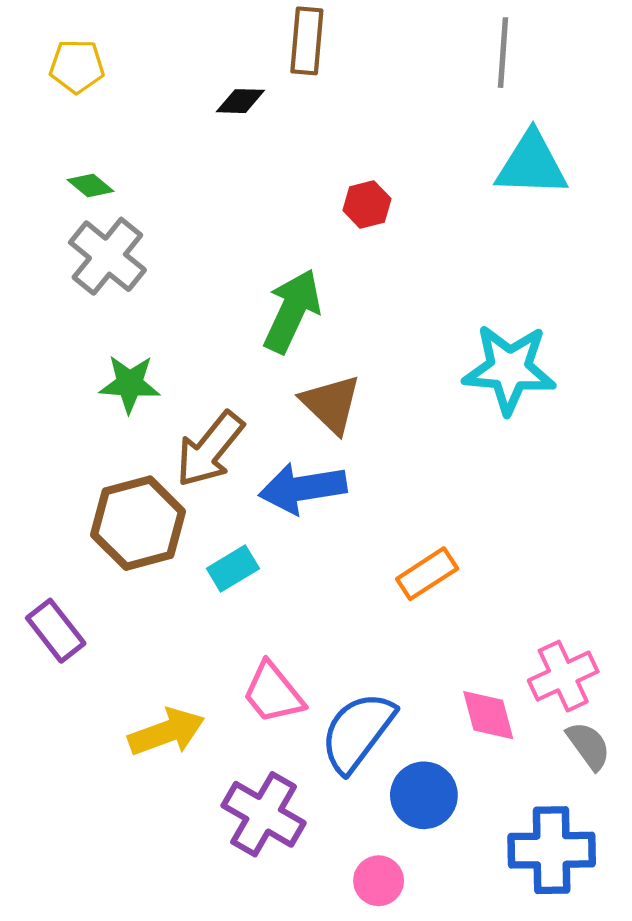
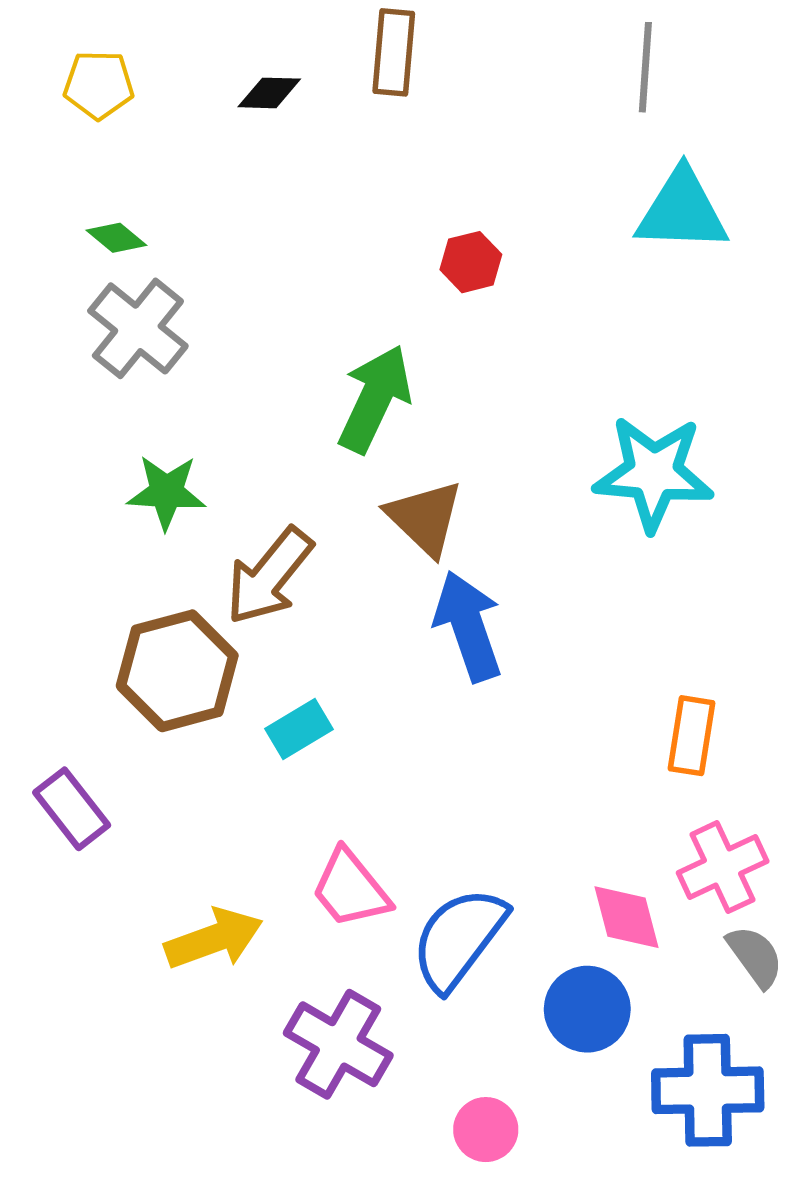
black diamond: (240, 101) -> (269, 93), moved
blue arrow: (303, 488) -> (468, 626), moved, turned 80
orange rectangle: (427, 574) -> (691, 736), moved, turned -48
blue circle: (424, 795) -> (587, 1009), moved

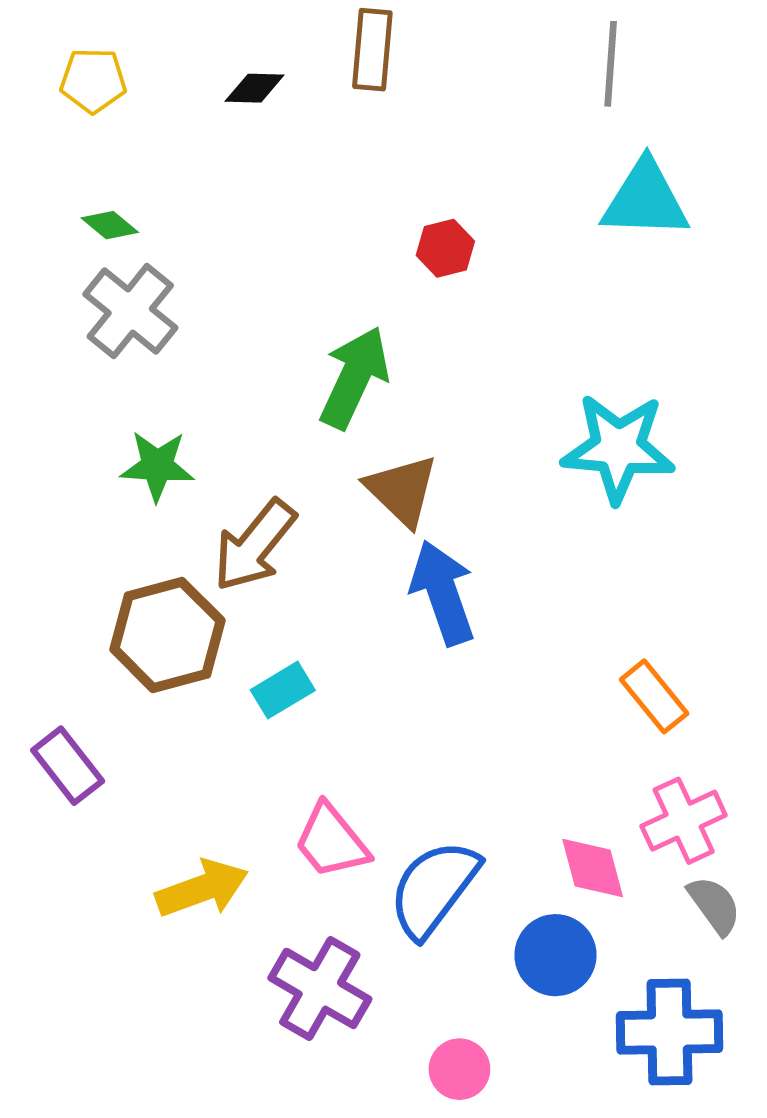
orange rectangle: (691, 736) -> (654, 696), turned -48

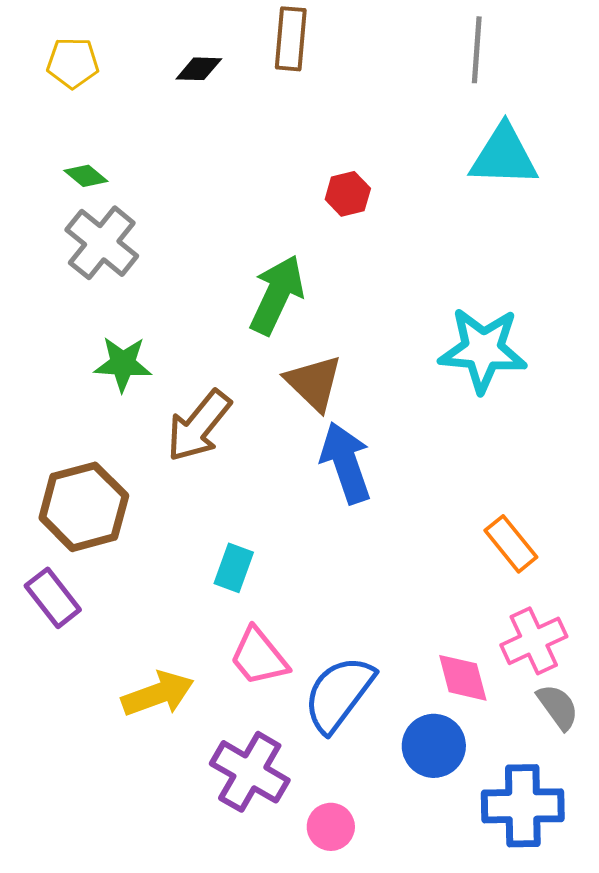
brown hexagon: (167, 635) -> (84, 507), moved
cyan rectangle: (283, 690) -> (234, 568), moved, turned -39
pink circle: (459, 1069) -> (331, 827), moved

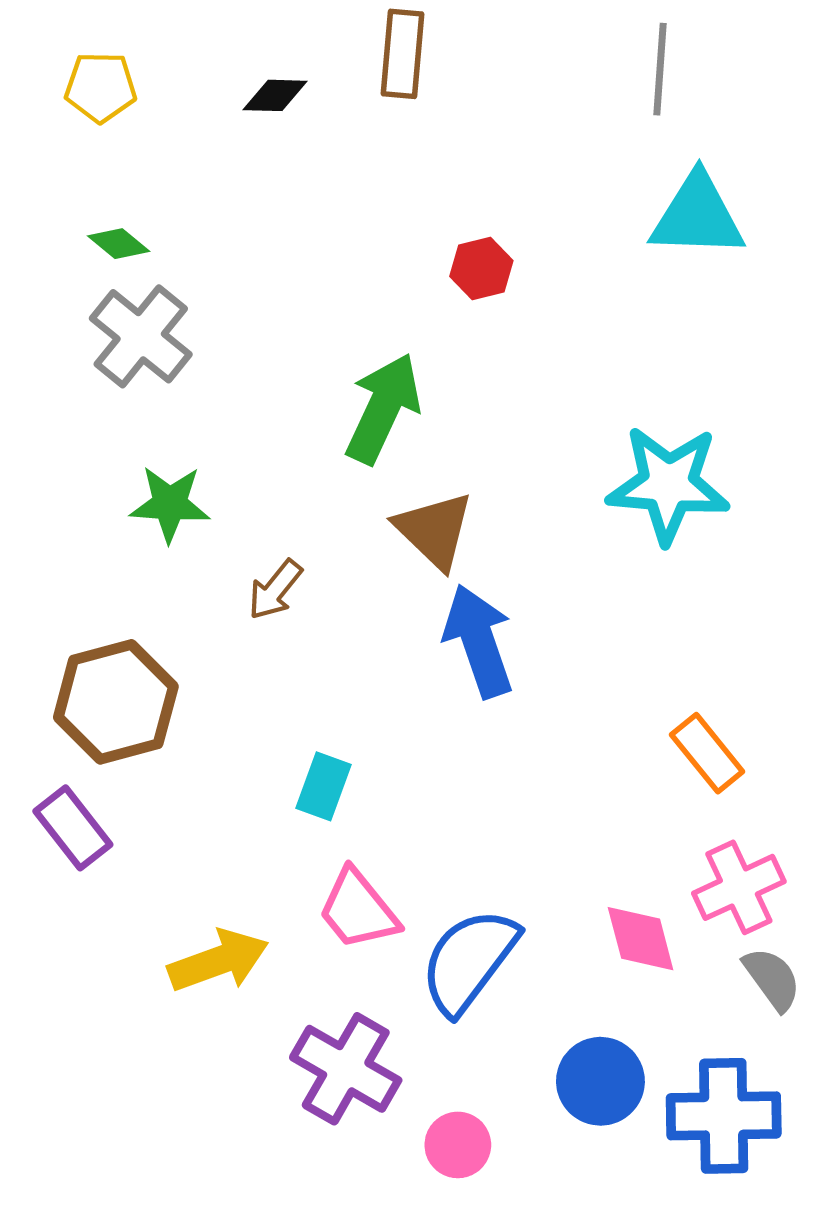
brown arrow: (199, 426) -> (275, 590), size x0.6
blue circle: (434, 746) -> (600, 1081), moved

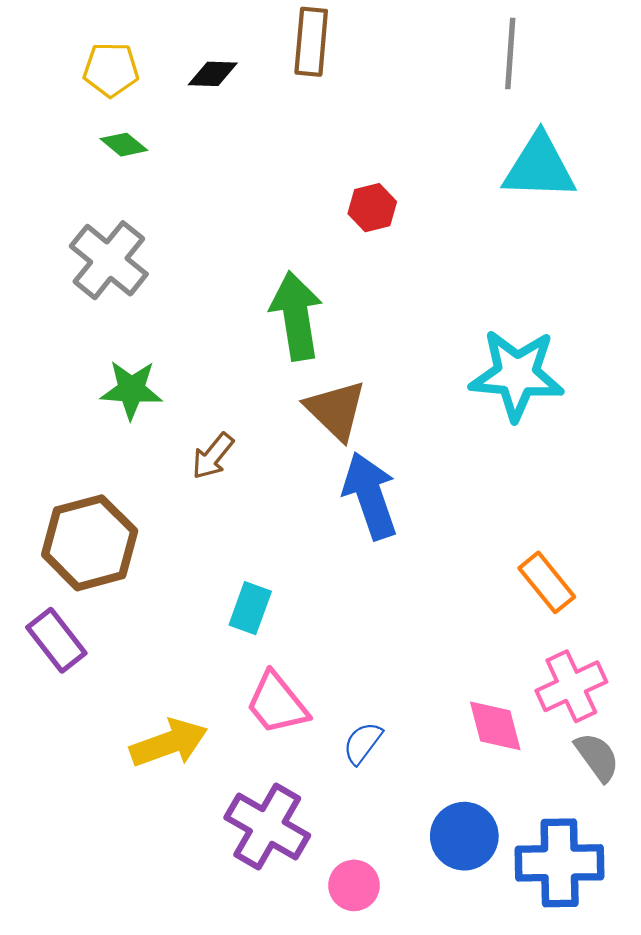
yellow pentagon: (101, 87) -> (111, 70), moved
green diamond: (119, 244) -> (124, 145), moved
green arrow: (383, 408) -> (296, 316), turned -34
blue semicircle: (469, 961) -> (363, 743), size x0.5

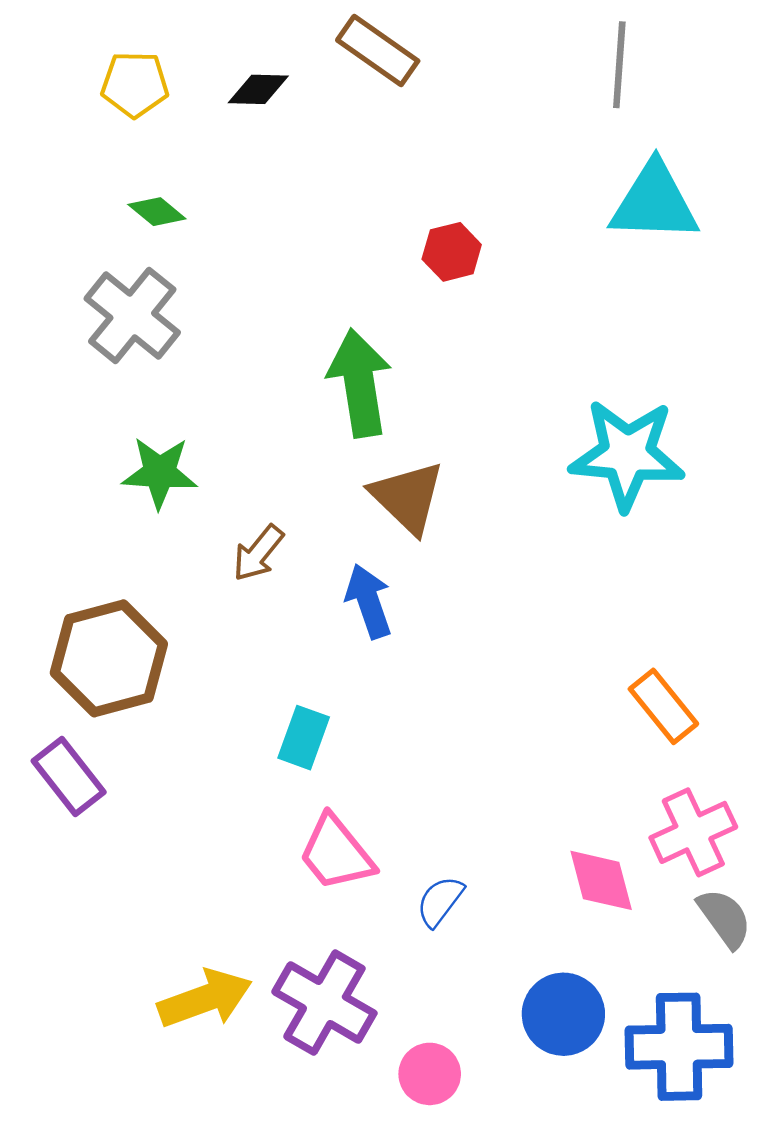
brown rectangle: (311, 42) -> (378, 51), turned -60
green diamond: (124, 145) -> (157, 212), moved
blue arrow: (370, 496) -> (369, 601), moved, size x0.7
yellow arrow: (169, 743) -> (205, 999), moved

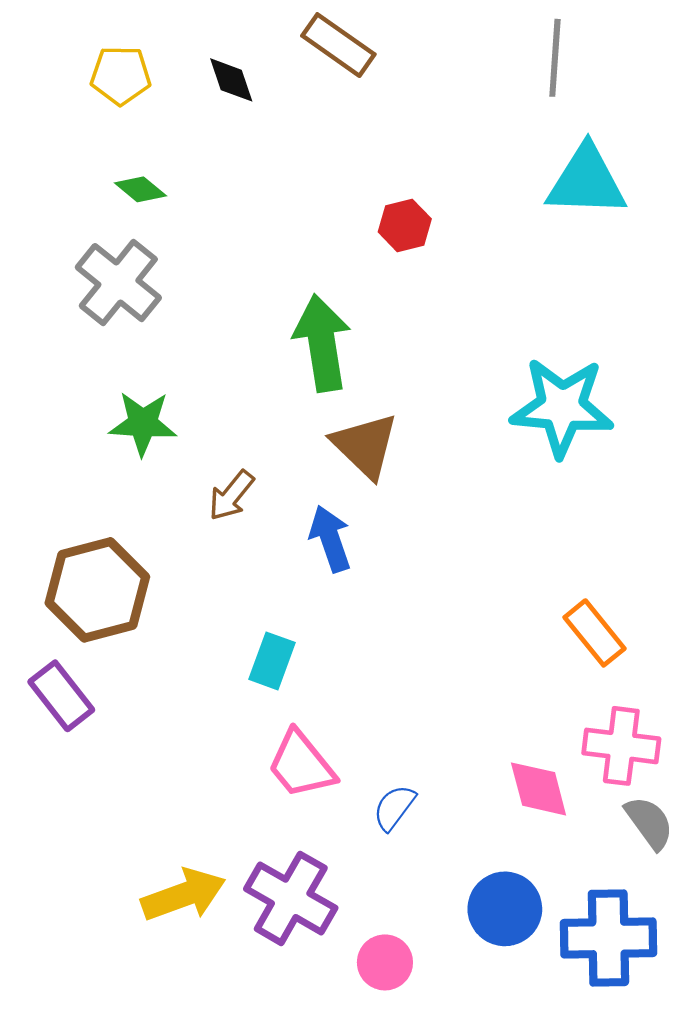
black diamond: (258, 89) -> (231, 80), turned 70
pink cross: (693, 832) -> (621, 746), turned 32

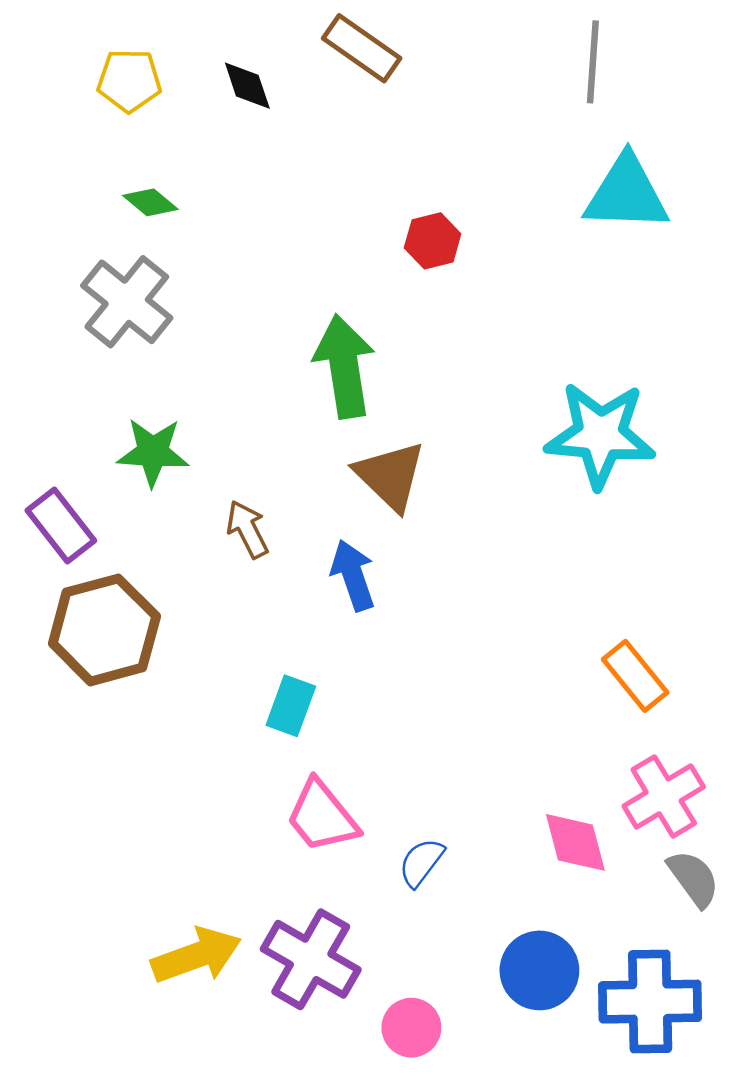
brown arrow: (231, 496) -> (247, 529), turned 114
purple rectangle: (61, 696) -> (61, 526), moved
pink cross: (621, 746) -> (664, 796), turned -38

